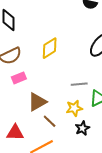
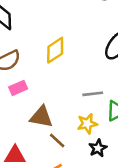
brown triangle: (37, 102) -> (41, 117), turned 42

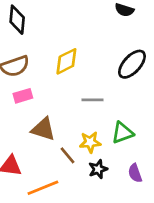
gray line: (93, 94) -> (93, 100), moved
brown line: (57, 141) -> (67, 155), moved

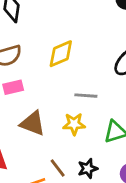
yellow star: (90, 142) -> (74, 124), moved
brown line: (67, 155) -> (58, 168), moved

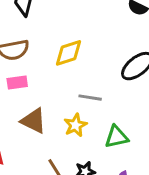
yellow star: (74, 124) -> (75, 125), turned -30

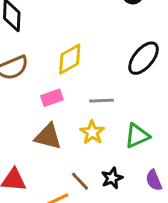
pink rectangle: (17, 82) -> (52, 98), moved

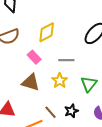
pink rectangle: (52, 98) -> (34, 57), turned 64
green triangle: (137, 136) -> (89, 84), turned -30

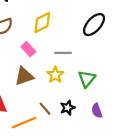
brown triangle: (31, 82) -> (24, 76), turned -36

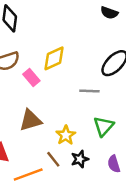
pink rectangle: (28, 49) -> (31, 77), moved
gray line: (63, 53) -> (89, 91), moved
yellow star: (55, 75) -> (66, 135), moved

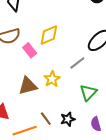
gray line: (89, 91) -> (77, 63), turned -42
yellow star: (66, 135) -> (52, 79), moved

